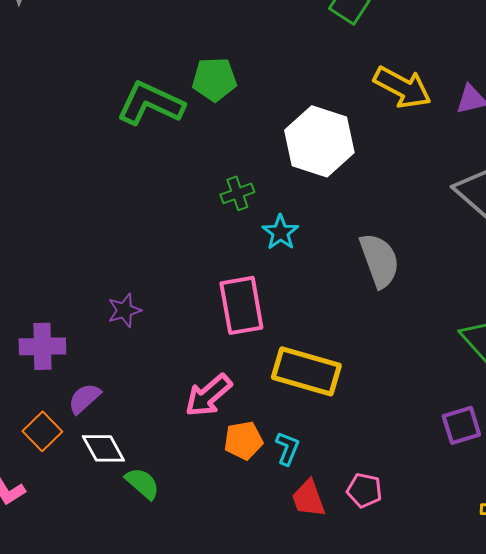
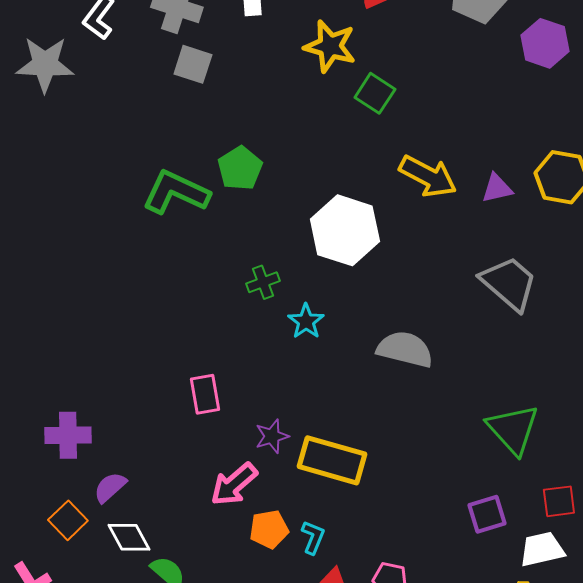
green pentagon: (214, 79) -> (240, 168), turned -30
gray semicircle: (379, 260) -> (405, 349), turned -56
pink rectangle: (241, 305) -> (205, 394), moved, size x0.7
purple star: (124, 310) -> (272, 436), moved

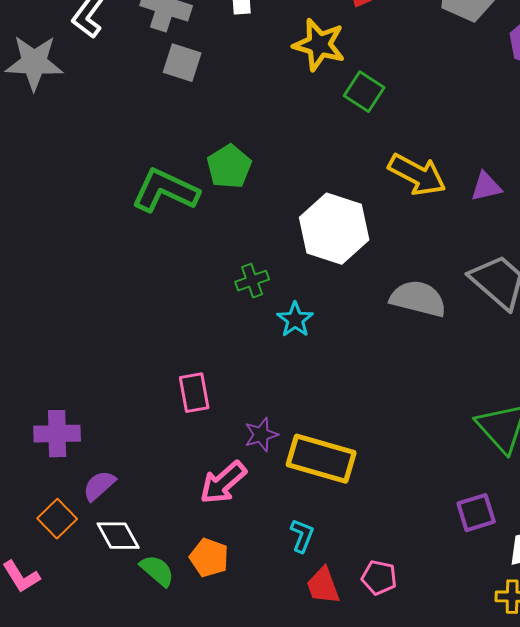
gray semicircle: (405, 349) -> (418, 299), moved
orange pentagon: (269, 529) -> (209, 558), moved, turned 30

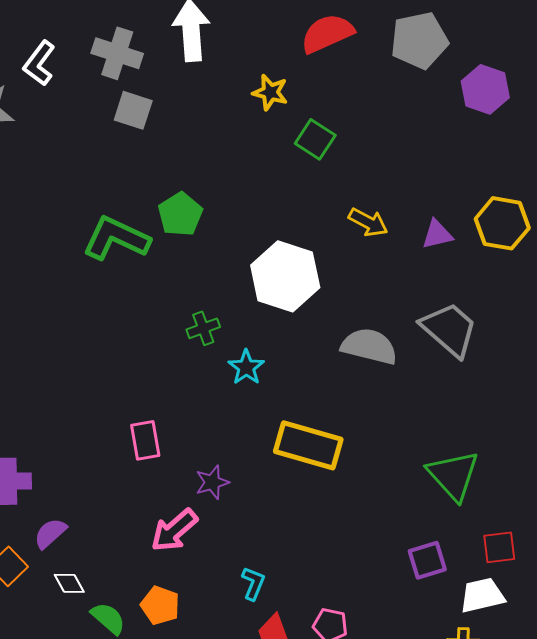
yellow star: (319, 45) -> (270, 92), size x0.7
yellow arrow: (417, 175) -> (368, 222), size x0.7
yellow rectangle: (321, 459) -> (308, 445), moved
white diamond: (118, 536) -> (69, 583), size x0.7

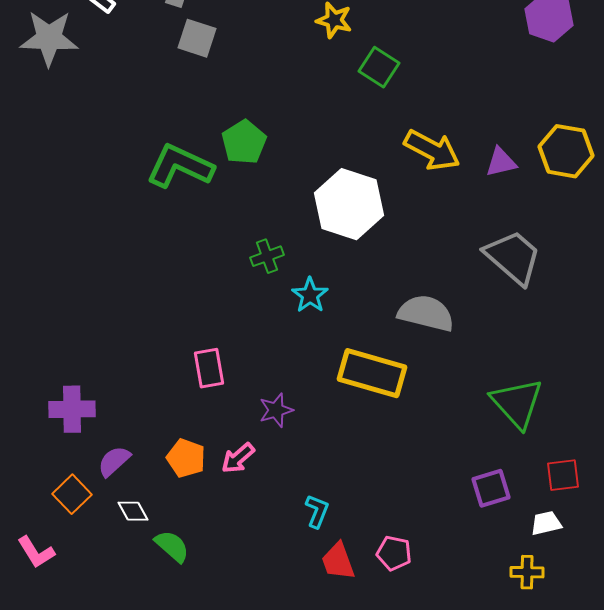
yellow arrow: (368, 222) -> (432, 150), size x1.4
gray semicircle: (369, 346) -> (426, 313), moved
pink arrow: (174, 530) -> (238, 458), size x0.7
white trapezoid: (482, 595) -> (546, 523), size x0.7
orange pentagon: (160, 605) -> (186, 458), moved

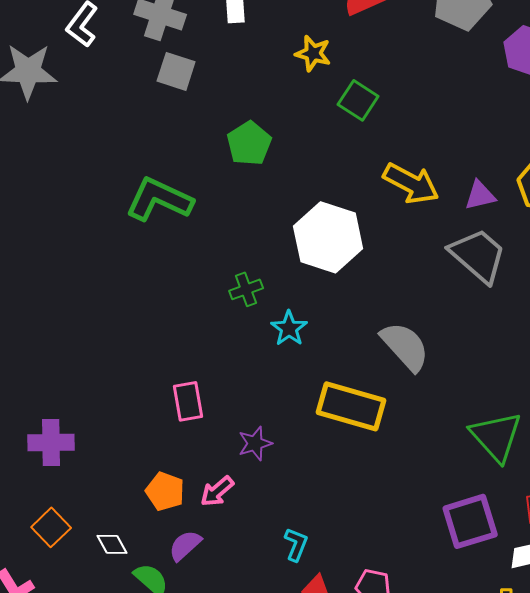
green pentagon: (244, 142) -> (249, 143), moved
gray trapezoid: (513, 257) -> (478, 255), moved
gray semicircle: (426, 313) -> (405, 346), turned 34
purple semicircle: (114, 461) -> (185, 545), moved
purple square: (491, 488) -> (470, 521), size x1.4

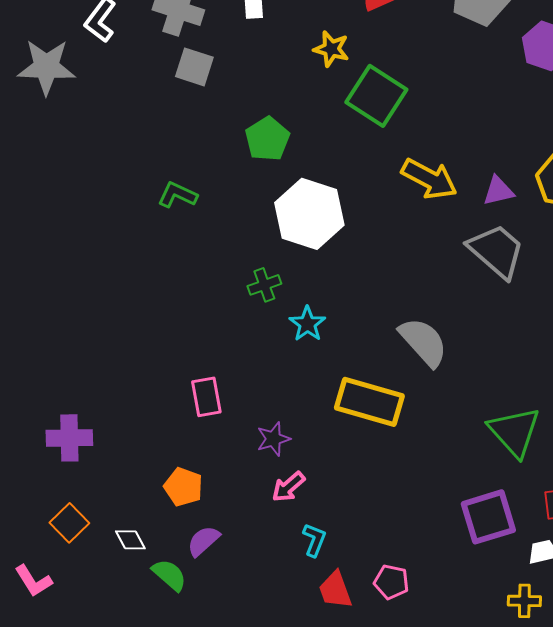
green square: (358, 100) -> (376, 96), size x1.5
green L-shape: (159, 199) -> (177, 195), size x0.6
white hexagon: (328, 237) -> (309, 214), moved
pink arrow: (217, 491) -> (288, 487), moved

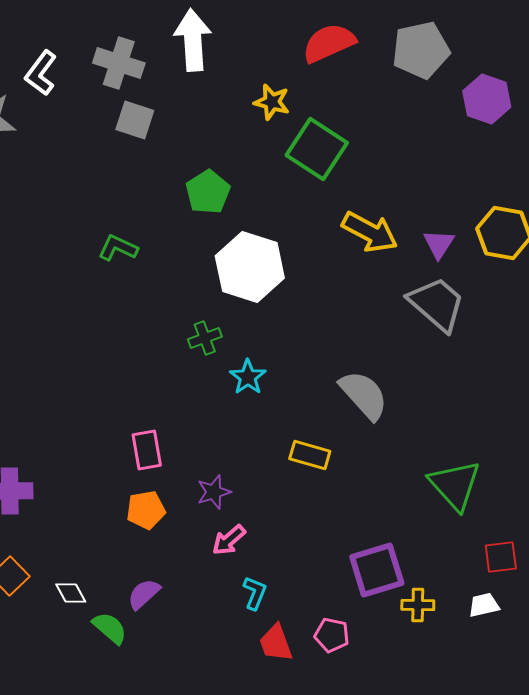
purple triangle: (498, 191) -> (439, 244), turned -44
yellow rectangle: (369, 402) -> (310, 455), size x0.6
orange pentagon: (183, 487) -> (146, 510), moved, turned -30
purple square: (488, 517) -> (377, 570), moved
yellow cross: (524, 601) -> (418, 605), moved

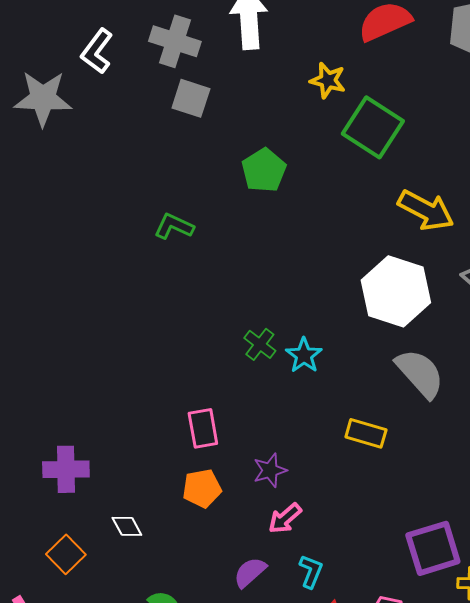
white hexagon: (250, 267) -> (396, 291), moved
green cross: (205, 338) -> (260, 344), moved, turned -32
white diamond: (71, 593) -> (127, 526), moved
purple semicircle: (144, 594) -> (250, 572), moved

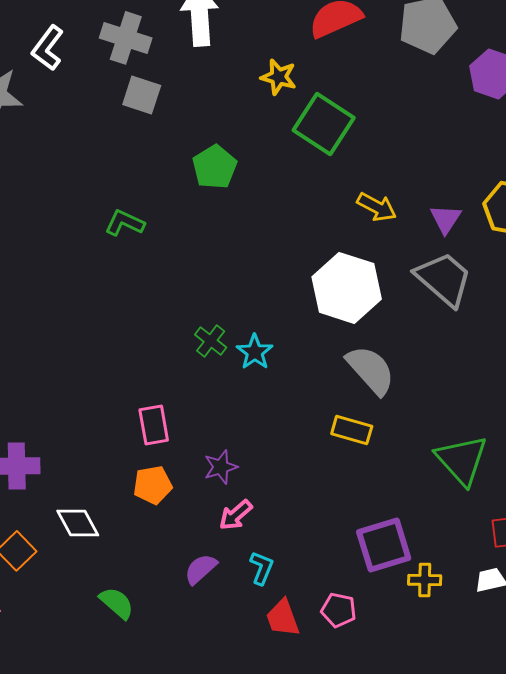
yellow arrow: (426, 210) -> (377, 207), size x0.7
yellow rectangle: (366, 433) -> (352, 430), moved
white diamond: (127, 526) -> (78, 523), size x1.4

